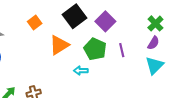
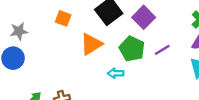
orange square: (35, 22) -> (63, 18), turned -32
purple line: (122, 50) -> (162, 50), turned 72

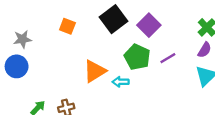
orange triangle: (91, 44) -> (95, 71), moved

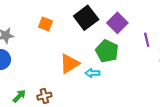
purple line: (168, 58) -> (147, 40), moved, turned -72

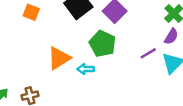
purple line: (147, 40) -> (148, 53), moved, turned 72

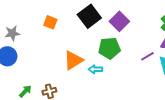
green pentagon: (102, 44) -> (109, 48), turned -30

